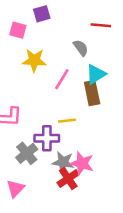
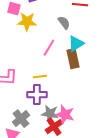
yellow star: (34, 60) -> (27, 22), moved
yellow line: (67, 121) -> (40, 77), moved
gray cross: (27, 153) -> (21, 119), moved

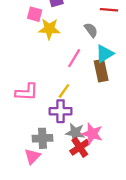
yellow line: (40, 77) -> (64, 91), turned -48
gray cross: (21, 119) -> (43, 138), turned 36

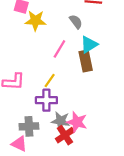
pink triangle: (32, 156) -> (19, 144), turned -49

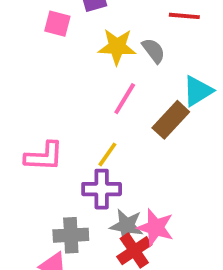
yellow star: (35, 21) -> (117, 47), moved
cyan triangle: (89, 45) -> (198, 91), moved
brown rectangle: (86, 61) -> (171, 120), turned 55

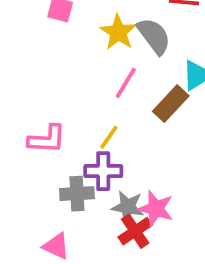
yellow star: (117, 47) -> (118, 32), turned 30
gray semicircle: (154, 51) -> (154, 36), size x1.5
gray cross: (71, 235) -> (77, 194), moved

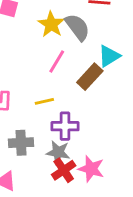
yellow line: (109, 137) -> (44, 101), turned 42
purple cross: (103, 171) -> (65, 126), moved
pink star: (156, 209) -> (91, 169), moved

